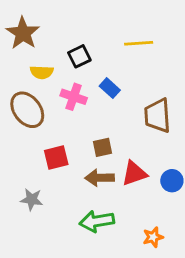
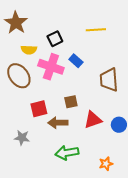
pink cross: (74, 97) -> (51, 67), size x1.4
brown arrow: (100, 178) -> (58, 123), moved

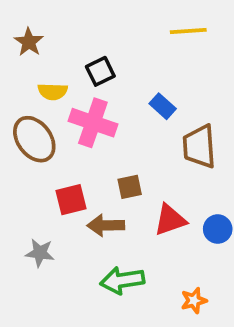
brown star: (16, 23) -> (29, 42), size x0.7
yellow line: (96, 30) -> (188, 31), moved
blue rectangle: (76, 61) -> (163, 106), moved

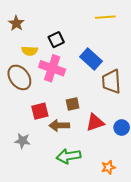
blue rectangle: (163, 106) -> (91, 59), size x1.5

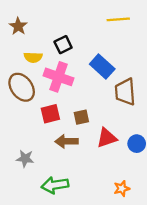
red square: (40, 111) -> (50, 114), moved
green arrow: (68, 156) -> (55, 185), moved

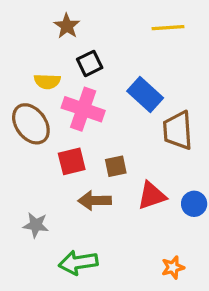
brown star: (18, 26) -> (67, 26), moved

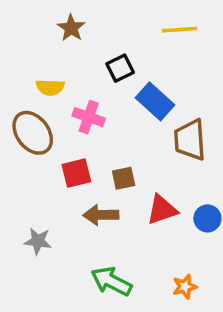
black square: (90, 63) -> (120, 68), moved
pink cross: (83, 109) -> (89, 117), size x0.7
green arrow: (78, 263) -> (111, 281), moved, turned 36

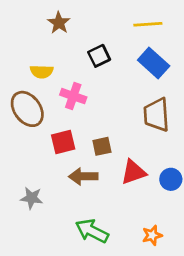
blue rectangle: (155, 101) -> (154, 63), moved

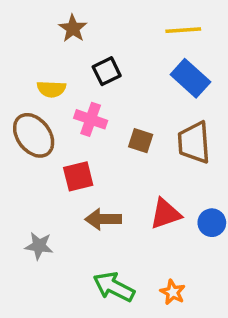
black square: (99, 56) -> (107, 71), moved
brown square: (102, 146) -> (141, 141), moved, turned 30
orange star: (152, 235) -> (173, 292), moved, turned -30

